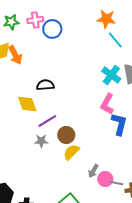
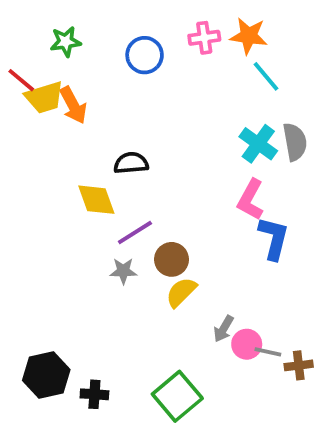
pink cross: (35, 20) -> (204, 38), moved

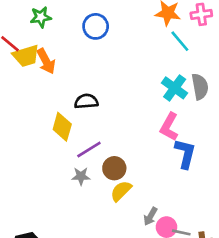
pink cross: (204, 38) -> (201, 14), moved
yellow diamond: (96, 200) -> (62, 127), turned 36

